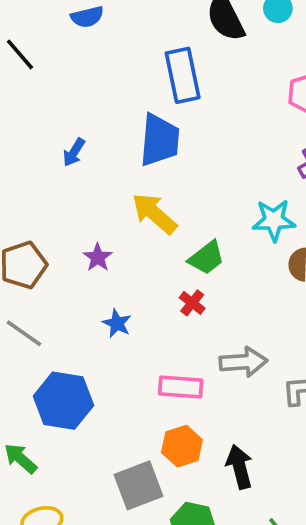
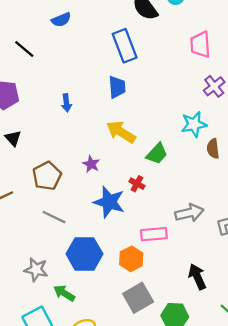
blue trapezoid: (160, 140) -> (117, 87), size x0.7
blue arrow: (74, 152) -> (66, 103), turned -30
red cross: (192, 303) -> (137, 184), moved
blue star: (117, 323) -> (109, 202), size x1.8
orange hexagon: (182, 446) -> (131, 259), moved

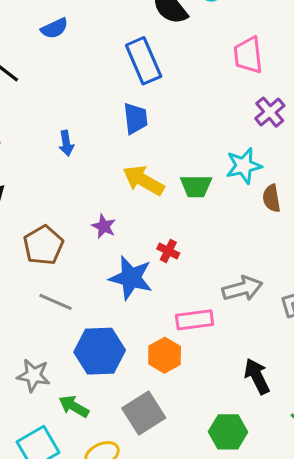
green trapezoid: (157, 154) -> (196, 186), moved, turned 50
gray square: (138, 298) -> (144, 413), moved

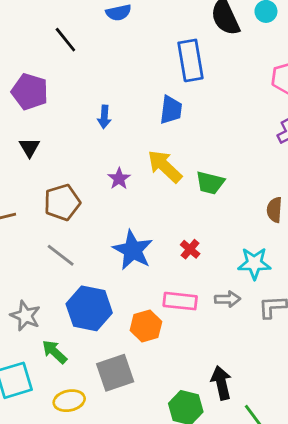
cyan star: (244, 166) -> (254, 263), moved
purple star: (104, 226) -> (119, 179), moved
red cross: (168, 251) -> (190, 249), moved
gray arrow: (242, 289) -> (228, 299), moved, size x0.7
black arrow: (257, 376) -> (221, 383), moved

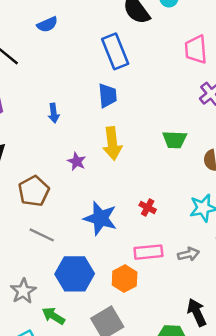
yellow arrow: (165, 166) -> (112, 143), turned -128
green trapezoid: (210, 183) -> (175, 140), moved
gray arrow: (228, 299) -> (188, 254), moved
gray star: (25, 316) -> (23, 291), turned 30

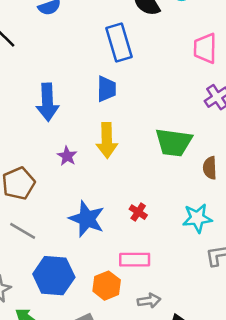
blue arrow: (54, 113) -> (47, 102), size x1.8
green trapezoid: (175, 140) -> (174, 142), size x1.4
gray arrow: (188, 254) -> (149, 301), moved

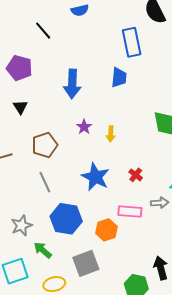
yellow arrow: (107, 140) -> (111, 134), moved, size x0.6
gray line: (23, 231) -> (45, 182), turned 30
gray arrow: (149, 301) -> (160, 203), moved

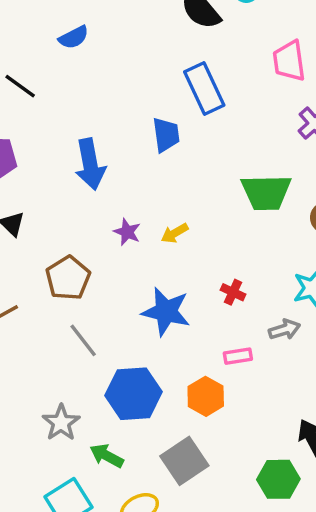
blue rectangle: (132, 42) -> (204, 88), moved
yellow arrow: (111, 134) -> (175, 233), turned 70
pink rectangle: (130, 212) -> (238, 356), size x0.7

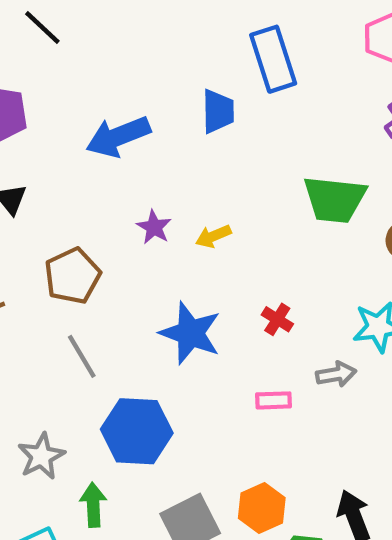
blue arrow: (90, 164) -> (118, 137), turned 72
orange hexagon: (206, 396) -> (262, 508), moved
green arrow: (107, 456) -> (93, 505), turned 52

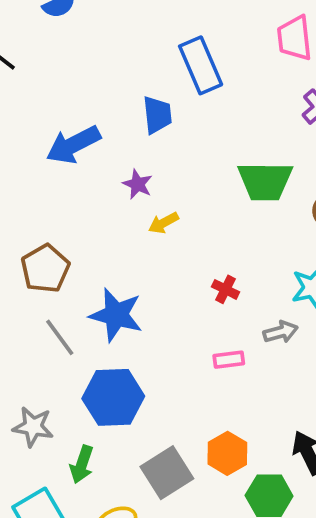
purple star: (154, 227) -> (138, 184), moved
blue star: (190, 333) -> (116, 315), moved
gray star: (41, 456) -> (33, 427), turned -30
green arrow: (93, 505) -> (82, 464), turned -153

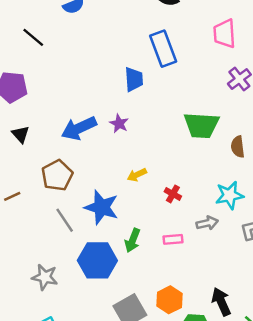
blue arrow: (73, 145) -> (79, 128), moved
yellow arrow: (163, 223) -> (137, 175), moved
green arrow: (82, 464) -> (133, 240), moved

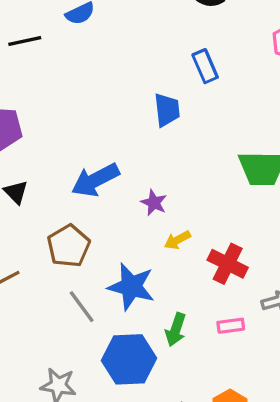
black line: (33, 37) -> (25, 41), moved, turned -50
blue rectangle: (163, 49) -> (205, 66), size x0.7
purple star: (119, 124) -> (154, 203), moved
red cross: (173, 194) -> (228, 264), size x1.6

